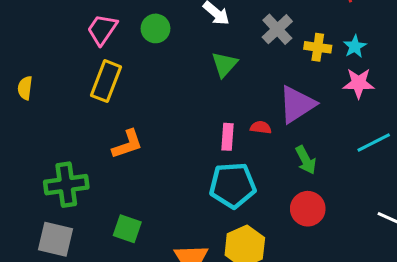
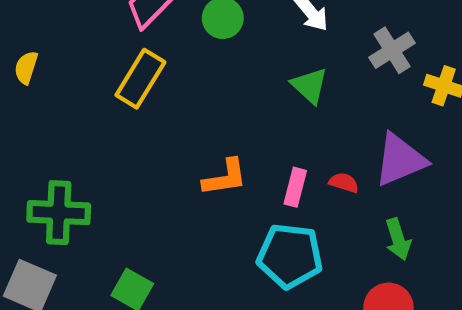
green triangle: (225, 64) -> (310, 86), turned -40
orange L-shape: (127, 144) -> (225, 177), moved

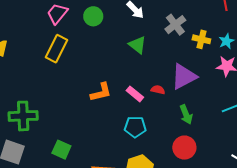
pink rectangle: (295, 187) -> (135, 94), turned -60
cyan pentagon: (290, 256) -> (135, 127), size x0.7

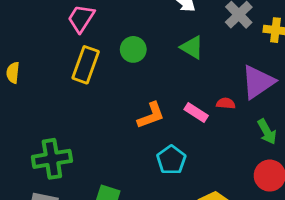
green circle: (93, 16) -> (133, 49), moved
cyan pentagon: (135, 127) -> (171, 160), moved, turned -30

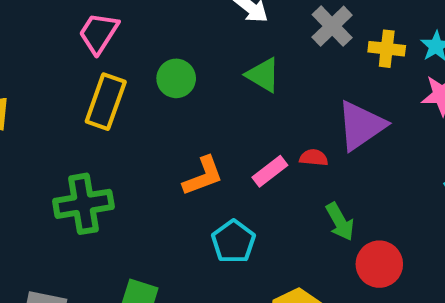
pink rectangle: (196, 112) -> (270, 171), turned -70
green arrow: (267, 132) -> (340, 222), moved
green cross: (52, 159) -> (83, 204), moved

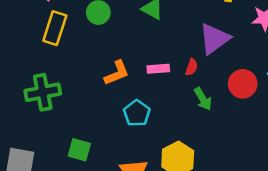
red semicircle: (314, 158) -> (192, 67), moved, turned 105
pink rectangle: (270, 171) -> (158, 69), turned 35
red circle: (379, 264) -> (243, 84), moved

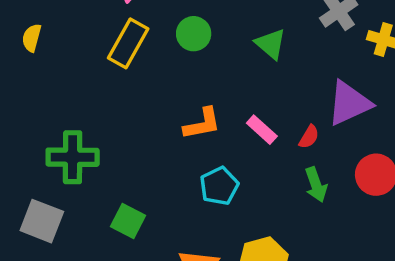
pink rectangle: (158, 69) -> (262, 130), turned 35
green cross: (43, 92) -> (73, 157), moved

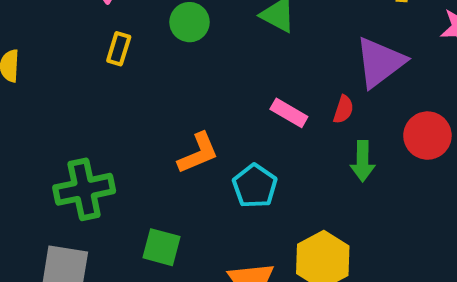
yellow rectangle: (128, 43) -> (119, 49), size x0.6
orange L-shape: (202, 124) -> (198, 153), moved
green arrow: (316, 185) -> (363, 161), turned 32

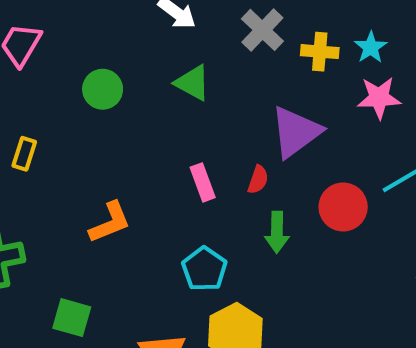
yellow rectangle: (119, 49) -> (24, 154), moved
pink rectangle: (289, 113) -> (203, 182), turned 39
cyan pentagon: (255, 186) -> (204, 269), moved

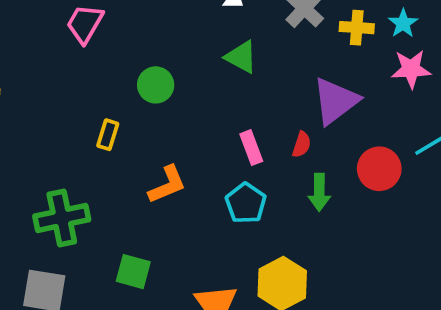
green circle: (103, 89) -> (156, 85), moved
yellow rectangle: (24, 154) -> (108, 135), moved
cyan pentagon: (204, 269) -> (246, 203), moved

